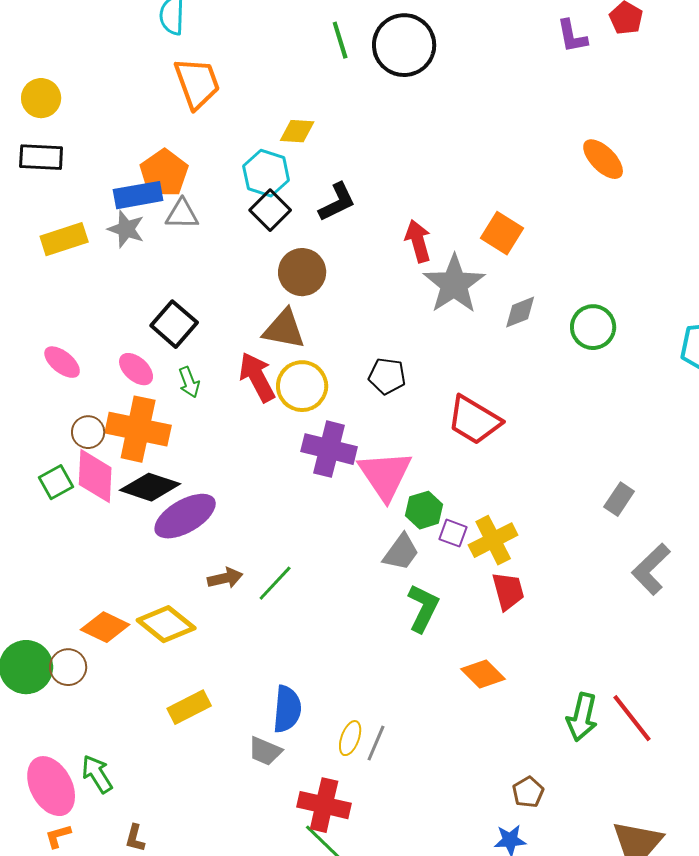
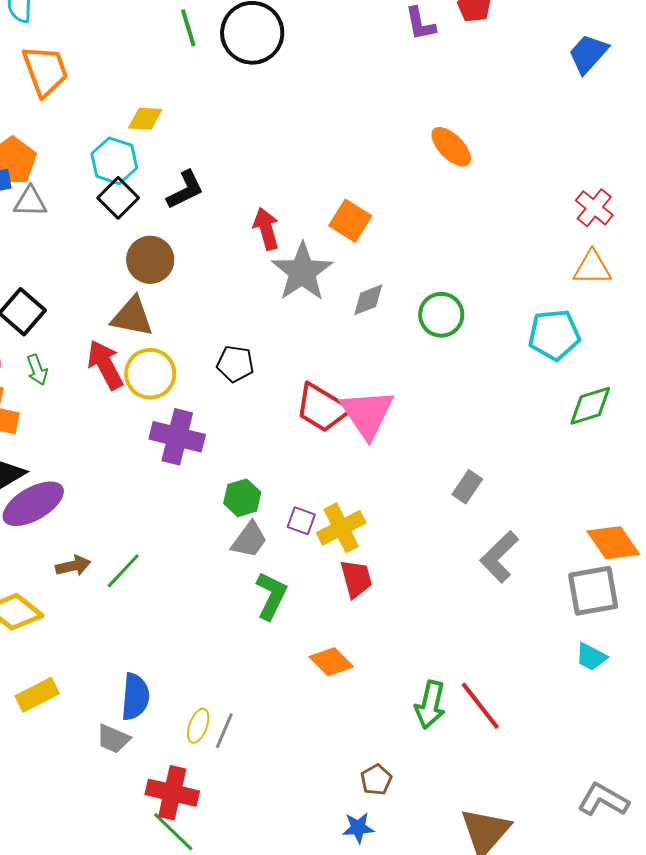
pink triangle: (385, 475) -> (367, 414), moved
green hexagon: (424, 510) -> (242, 498), moved

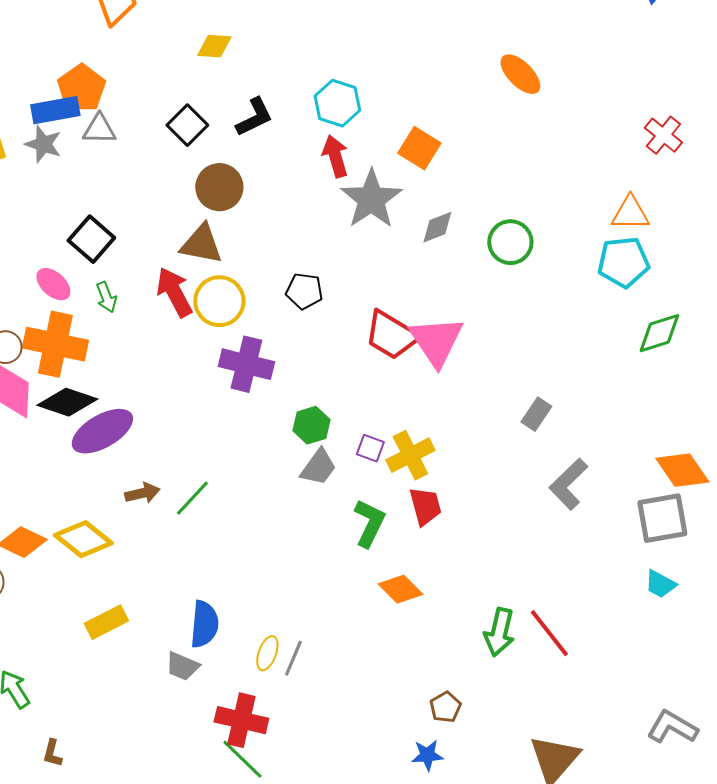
cyan hexagon: (114, 161) -> (337, 103), moved
orange triangle: (592, 268) -> (630, 213), moved
green L-shape: (271, 596) -> (369, 523), moved

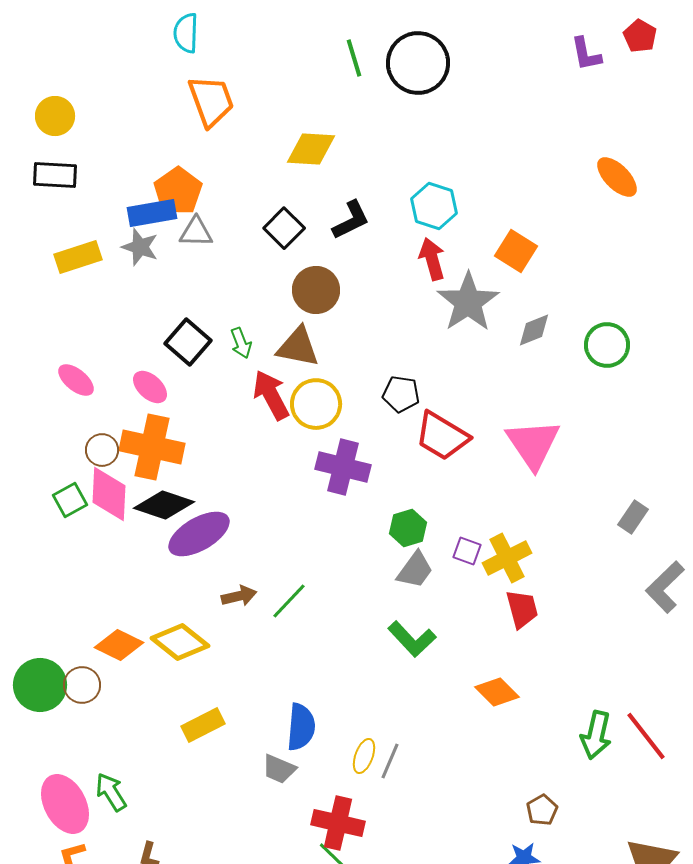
yellow diamond: (214, 46) -> (311, 149), size x1.4
green arrow: (106, 297) -> (241, 343), moved
red trapezoid: (391, 335) -> (442, 436), moved
green L-shape: (369, 523) -> (412, 639), moved, turned 111

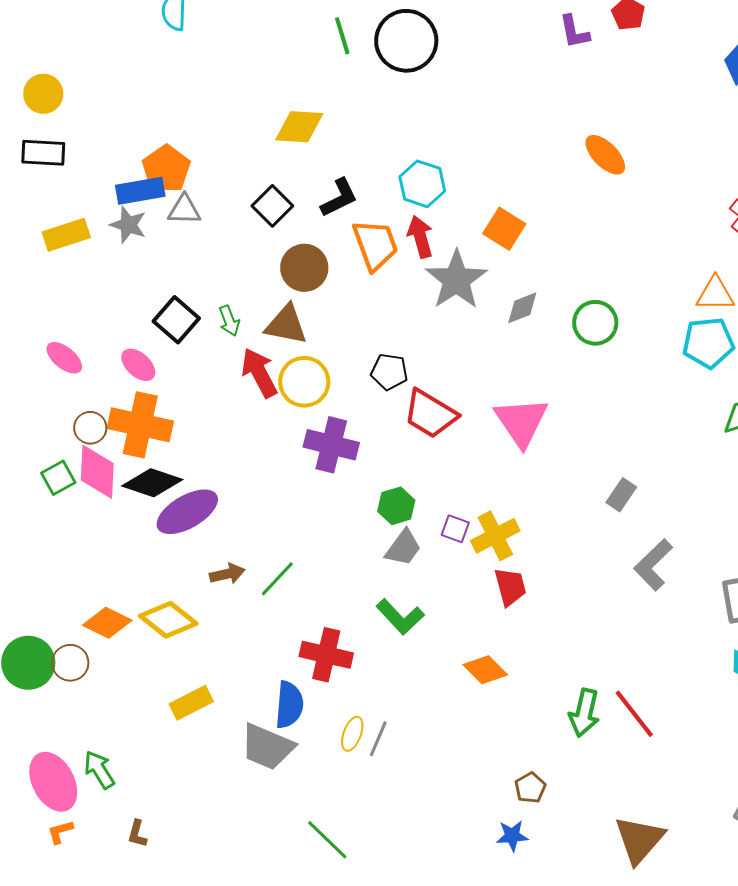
orange trapezoid: (211, 101) -> (375, 245), moved
gray trapezoid: (279, 769) -> (267, 747), size x1.6
red cross: (338, 823) -> (326, 655), moved

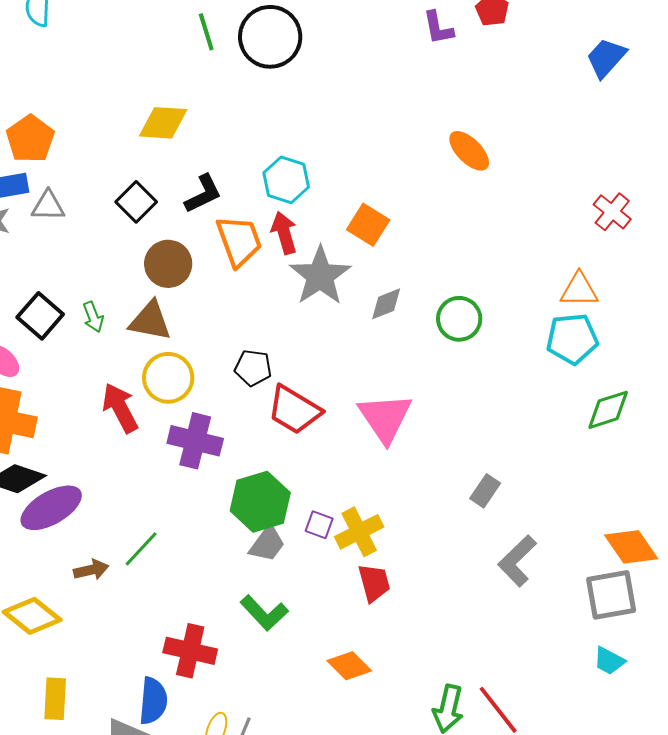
orange pentagon: (166, 169) -> (30, 139), moved
red arrow: (259, 373) -> (120, 408), moved
green hexagon: (396, 506) -> (260, 502), size x1.6
green line: (277, 579) -> (141, 549), moved
yellow rectangle: (191, 703) -> (55, 699), turned -60

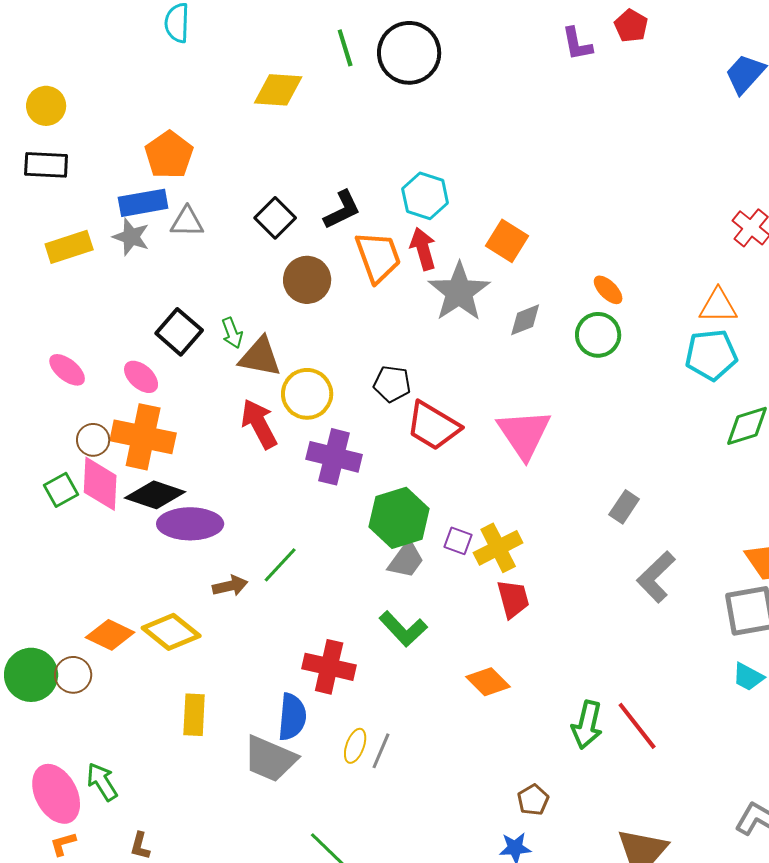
yellow diamond: (163, 123) -> (278, 90), moved
orange ellipse: (469, 151) -> (608, 290), moved, size x0.7
brown triangle: (150, 321) -> (260, 357), moved
purple ellipse: (51, 508) -> (190, 524), turned 30

